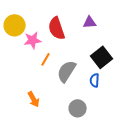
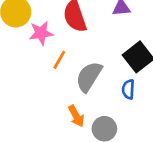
orange arrow: (34, 99) -> (76, 116), moved

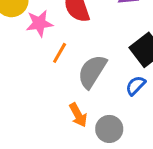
blue semicircle: (128, 89) -> (136, 85), turned 42

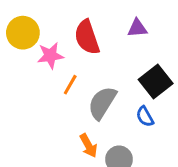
blue semicircle: (136, 85) -> (145, 117), turned -75

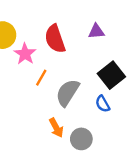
pink star: (50, 56) -> (25, 54), turned -30

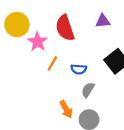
gray semicircle: (68, 93) -> (88, 90), moved, size x0.6
blue semicircle: (103, 104) -> (79, 69), moved, turned -56

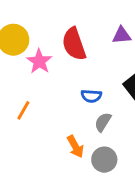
orange line: (52, 63) -> (23, 110), moved

